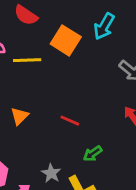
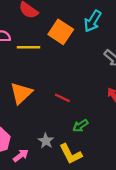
orange triangle: (20, 116) -> (21, 93), size x1.5

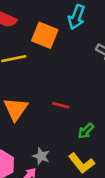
gray star: (46, 141) -> (41, 156), moved

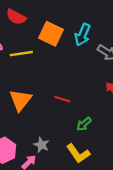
cyan arrow: (76, 17) -> (82, 35), moved

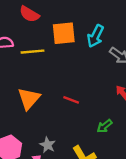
orange square: (51, 34) -> (64, 33), turned -35
green arrow: (84, 124) -> (105, 126), moved

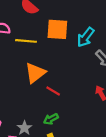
orange triangle: (29, 98) -> (35, 73), moved
green arrow: (105, 126) -> (51, 119), moved

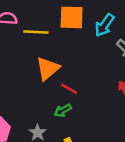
green arrow: (51, 119) -> (63, 111), moved

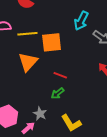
orange square: (72, 17) -> (52, 42), moved
orange triangle: (48, 69) -> (28, 62), moved

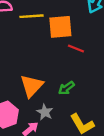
orange triangle: (28, 62) -> (32, 86), moved
red line: (60, 75) -> (76, 48), moved

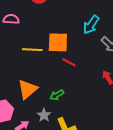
yellow line: (31, 16) -> (32, 50), moved
gray star: (45, 112) -> (44, 115), moved

